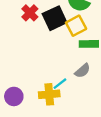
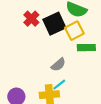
gray semicircle: (82, 71) -> (58, 65), moved

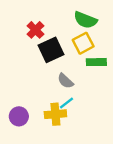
black square: (54, 24) -> (51, 50), moved
gray semicircle: (58, 65) -> (65, 81), turned 84

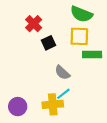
yellow square: (83, 43) -> (79, 36), turned 30
black square: (51, 50) -> (48, 43), size x0.6

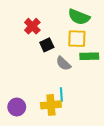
gray semicircle: (62, 73) -> (63, 63), moved
cyan line: (63, 94) -> (61, 95), turned -56

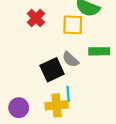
yellow square: (77, 39) -> (73, 25), moved
black square: (47, 45) -> (52, 70), moved, size x1.5

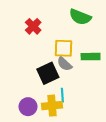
yellow square: (73, 25) -> (63, 48), moved
purple circle: (19, 108) -> (28, 107), moved

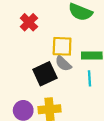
cyan line: (62, 95) -> (90, 78), moved

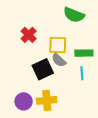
red cross: (29, 22) -> (29, 35), moved

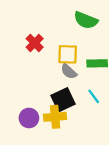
black square: (43, 69) -> (63, 100), moved
cyan line: (82, 73) -> (94, 96), moved, turned -32

